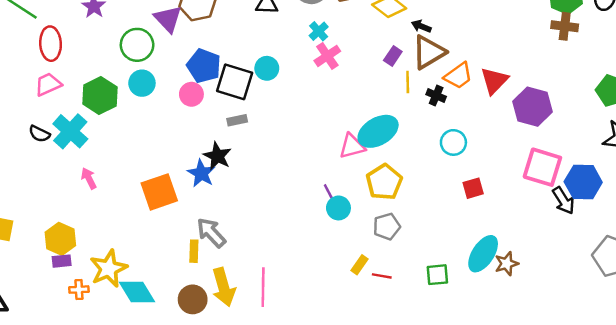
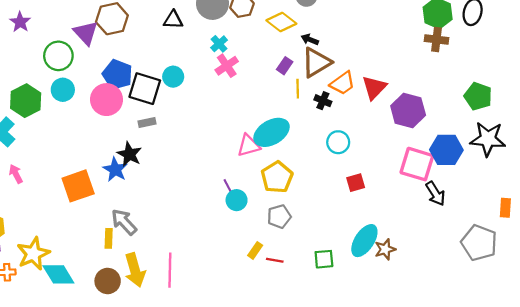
pink circle: (191, 94) -> (106, 100), size x1.5
blue hexagon: (583, 182) -> (446, 150), moved

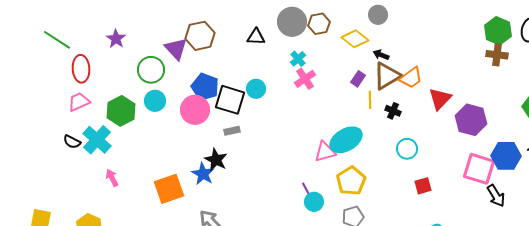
orange trapezoid: (343, 83) -> (411, 78), moved

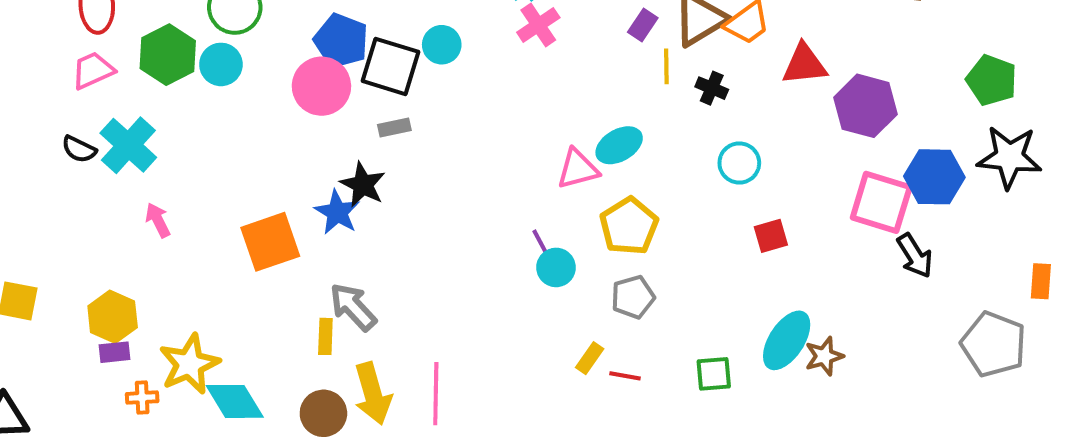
red triangle: (440, 99) -> (804, 64), turned 40
cyan circle: (155, 101) -> (221, 64), moved
green hexagon: (121, 111) -> (168, 55), moved
cyan ellipse: (346, 140) -> (619, 145), size x0.7

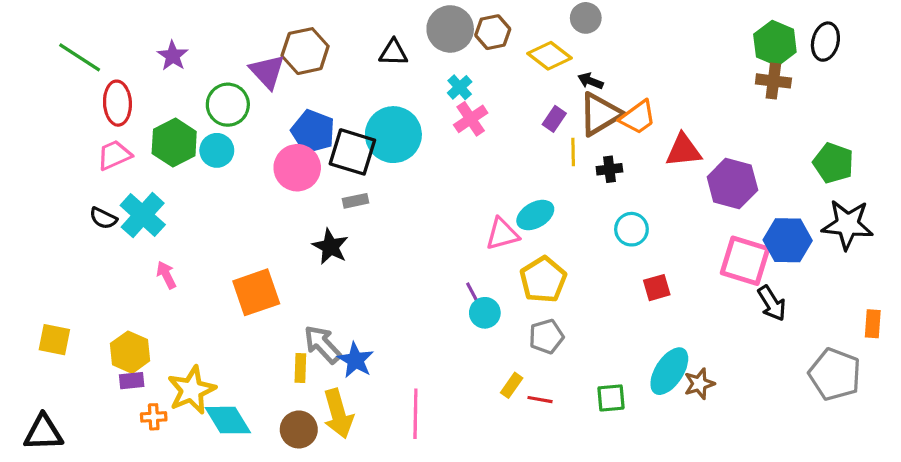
cyan circle: (442, 45) -> (393, 135), size x1.8
black cross: (712, 88) -> (609, 169), turned -30
blue star: (337, 212) -> (356, 360), moved
pink line: (436, 394) -> (415, 414), moved

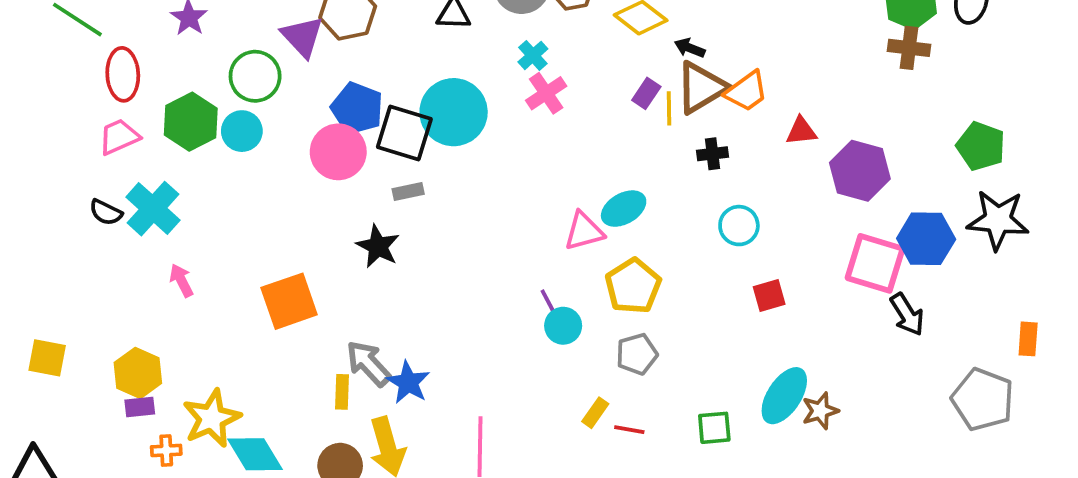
red triangle: (684, 150) -> (801, 131), size x0.7
yellow line: (573, 152) -> (669, 108), moved

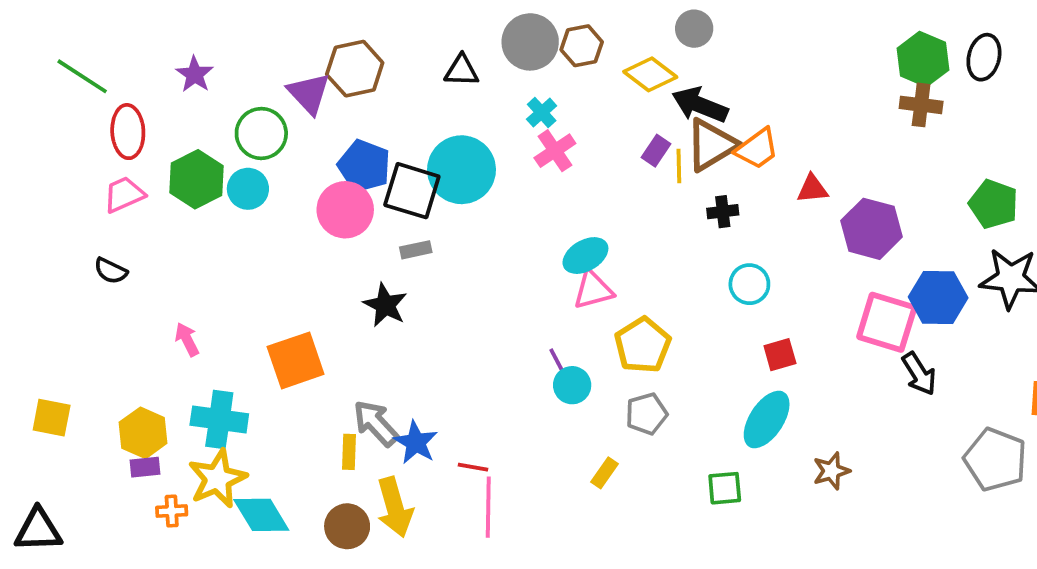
black arrow: (690, 48) -> (700, 105), size x1.8
cyan cross: (153, 209) -> (219, 420), moved, turned -34
cyan ellipse: (624, 209) -> (585, 256), moved
cyan ellipse: (784, 396) -> (767, 420), moved
red line: (629, 430) -> (473, 467), moved

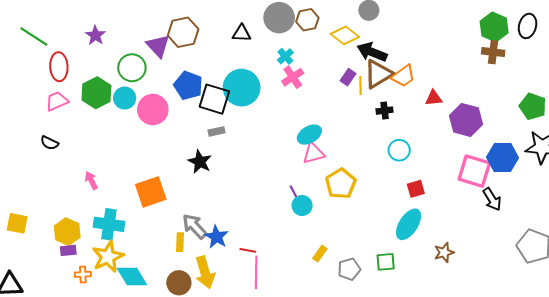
pink circle: (345, 210) -> (153, 109), moved
gray pentagon: (646, 414) -> (349, 269), moved

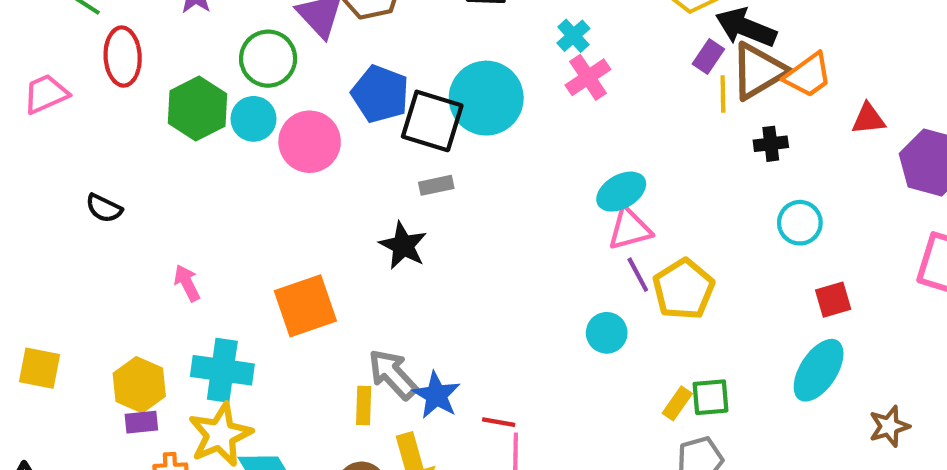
purple rectangle: (348, 77) -> (708, 57), moved
pink trapezoid: (57, 101) -> (46, 94), moved
purple line: (295, 194) -> (638, 275), moved
yellow rectangle: (320, 254) -> (677, 403), moved
green square: (386, 262) -> (711, 397), moved

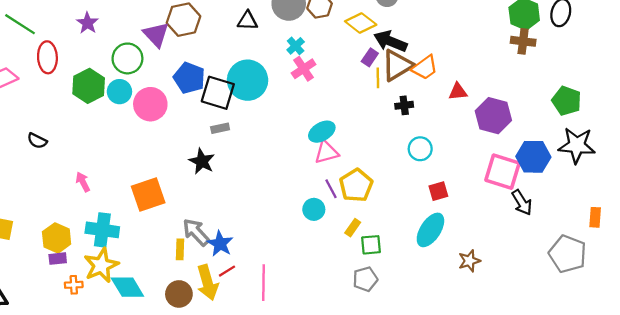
purple line: (638, 275) -> (331, 189), moved
yellow rectangle: (677, 403) -> (353, 228), moved
red line: (499, 422) -> (227, 271), moved, turned -42

